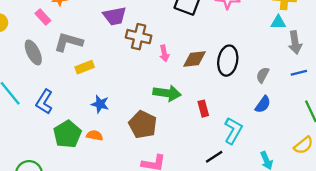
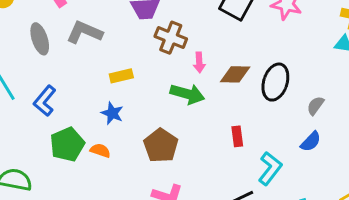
yellow rectangle: (85, 67) -> (121, 76), moved
green arrow: (167, 93) -> (187, 94), moved

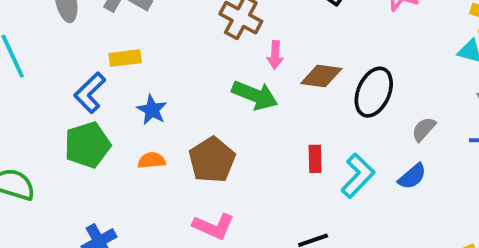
yellow rectangle: (121, 76) -> (125, 58), moved
blue L-shape: (45, 101) -> (90, 93), moved
orange semicircle: (100, 151) -> (152, 160), moved, turned -30
cyan L-shape: (270, 168) -> (358, 176), moved

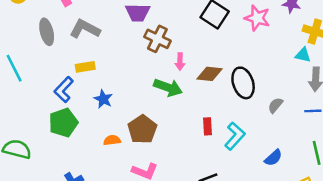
black ellipse: (374, 92) -> (243, 83), turned -40
orange semicircle: (152, 160) -> (112, 140), moved
blue semicircle: (412, 176) -> (273, 158), moved

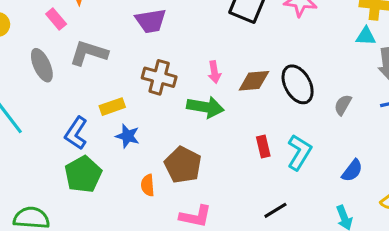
brown cross: (157, 39) -> (159, 77), moved
yellow rectangle: (85, 67) -> (112, 107), moved
orange semicircle: (112, 140) -> (148, 185), turned -77

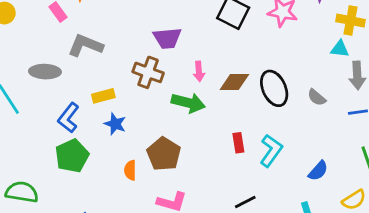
purple trapezoid: (151, 21) -> (167, 38), moved
gray ellipse: (42, 65) -> (45, 72), moved, turned -68
gray semicircle: (343, 105) -> (317, 97), moved, turned -84

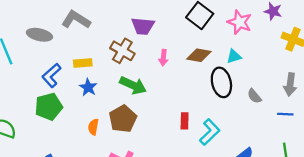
cyan triangle: (340, 49) -> (234, 56), moved, turned -35
brown diamond: (234, 82) -> (199, 55), moved
green arrow: (188, 103) -> (133, 85), moved

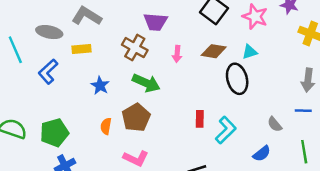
yellow rectangle: (83, 63) -> (82, 49), moved
blue L-shape: (51, 75) -> (48, 72), moved
gray semicircle: (254, 96) -> (275, 124), moved
green pentagon: (49, 107) -> (54, 133), moved

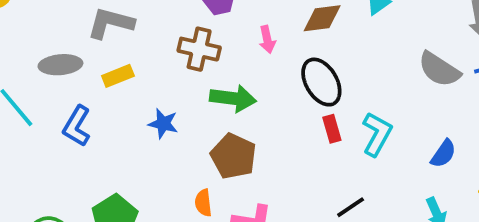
black ellipse: (237, 79) -> (321, 82), moved
gray semicircle: (275, 124) -> (439, 69), moved, size x1.6
orange semicircle: (106, 126) -> (203, 203), moved

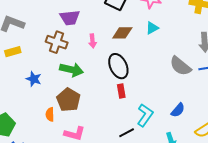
cyan L-shape: (377, 134) -> (145, 115), moved
orange semicircle: (203, 203) -> (50, 114), moved

